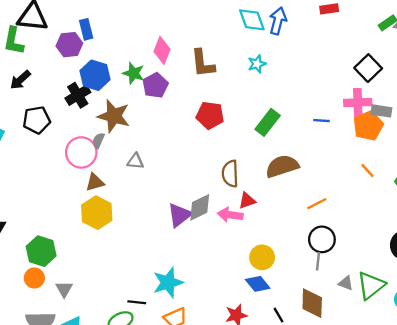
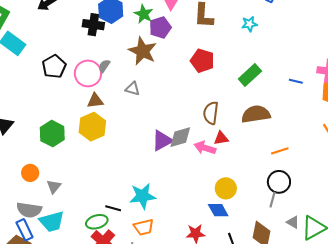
black cross: (78, 95) -> (93, 25), turned 30
brown star: (114, 116) -> (143, 51), moved
black pentagon: (37, 120) -> (54, 67), moved, turned -30
green hexagon: (41, 251) -> (52, 134), moved

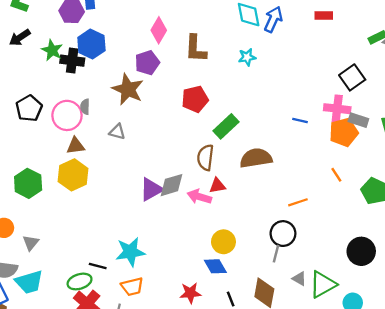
green star: (144, 14) -> (52, 50), moved
red pentagon: (202, 61) -> (195, 99), turned -30
gray semicircle: (104, 66) -> (85, 107), turned -32
green rectangle: (250, 75) -> (226, 126), moved
orange line: (280, 151) -> (298, 202), moved

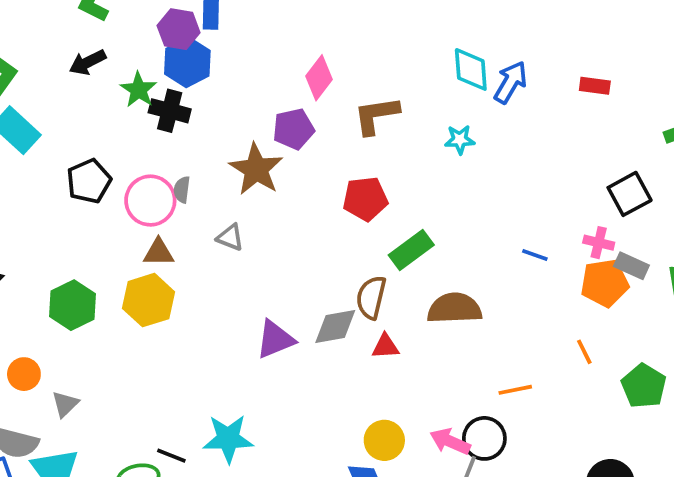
blue hexagon: (91, 44) -> (187, 62), moved
brown L-shape: (196, 49) -> (376, 115), turned 72
pink cross: (337, 109) -> (599, 243), size x0.7
gray diamond: (171, 185) -> (335, 327), moved
pink arrow: (199, 197) -> (450, 441), moved

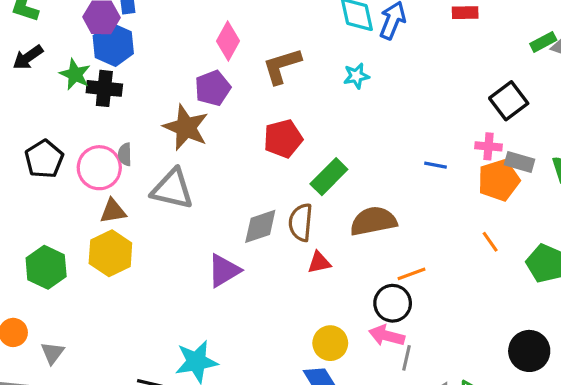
gray triangle: (230, 237) -> (172, 189), size x1.8
gray diamond: (335, 327) -> (260, 226), moved
orange line: (515, 390) -> (411, 274), moved
black circle: (484, 438) -> (393, 303), moved

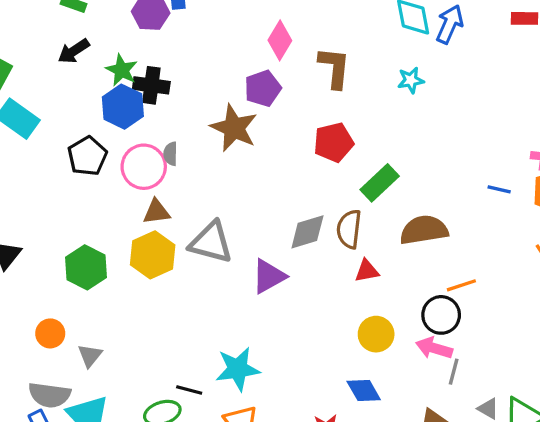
blue hexagon: (113, 45) -> (123, 107), moved
brown L-shape: (282, 66) -> (334, 68), turned 111
blue line: (435, 165) -> (499, 189), moved
gray triangle: (172, 189) -> (211, 242), moved
yellow circle: (330, 343) -> (376, 334), moved

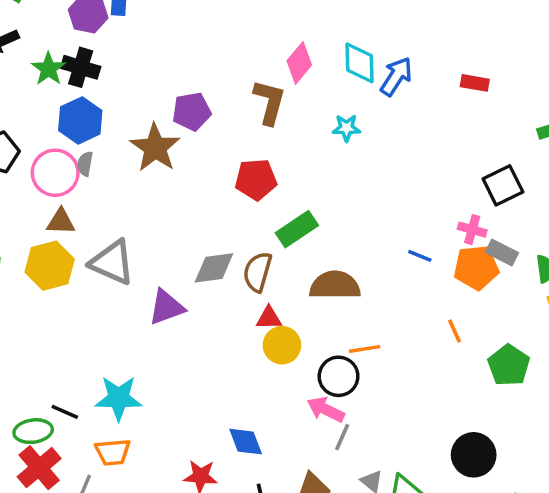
pink diamond: (280, 40) -> (299, 63), moved
black cross: (151, 85) -> (81, 67), moved
blue hexagon: (123, 107) -> (80, 120), moved
yellow circle: (376, 334) -> (282, 345), moved

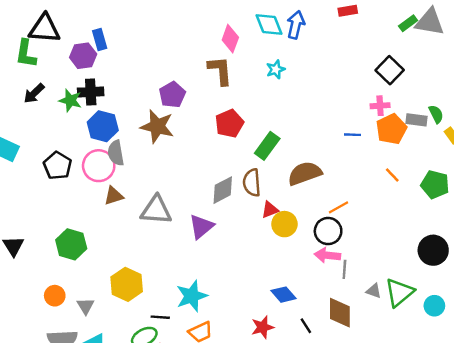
gray semicircle: (85, 164) -> (116, 153), size x1.5
gray rectangle: (502, 252) -> (416, 120), moved
yellow hexagon: (50, 266) -> (127, 284), moved

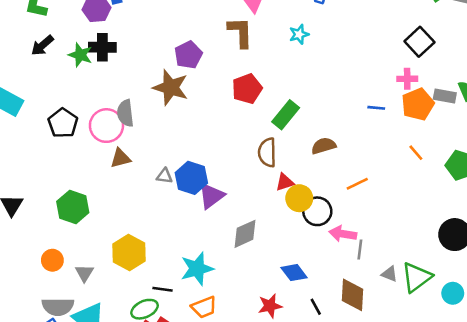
blue hexagon: (103, 126) -> (191, 178), moved
brown semicircle: (305, 173) -> (324, 146), size x0.7
gray diamond: (223, 190) -> (245, 234), moved
gray triangle: (156, 210) -> (164, 176), size x0.5
black circle: (328, 231) -> (317, 211), moved

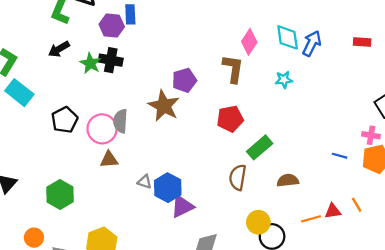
orange line: (416, 153) -> (357, 205), moved
red triangle: (285, 182) -> (333, 211), moved

